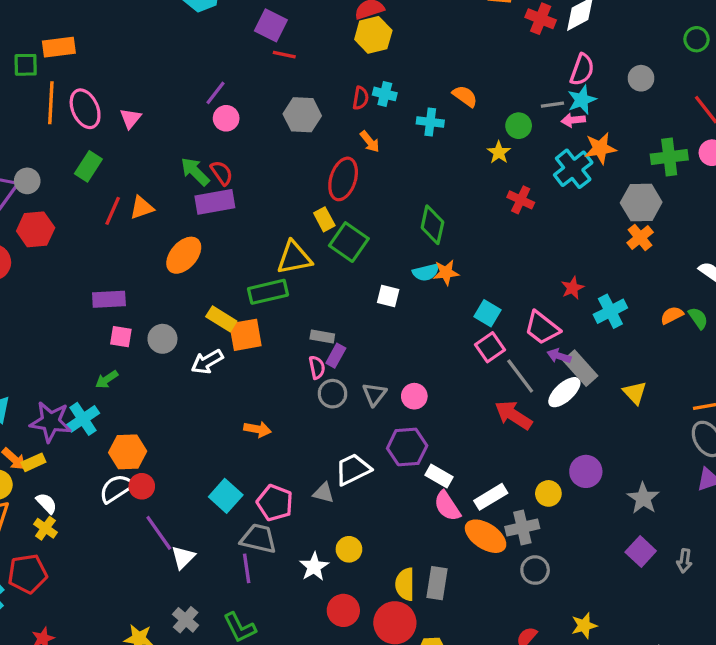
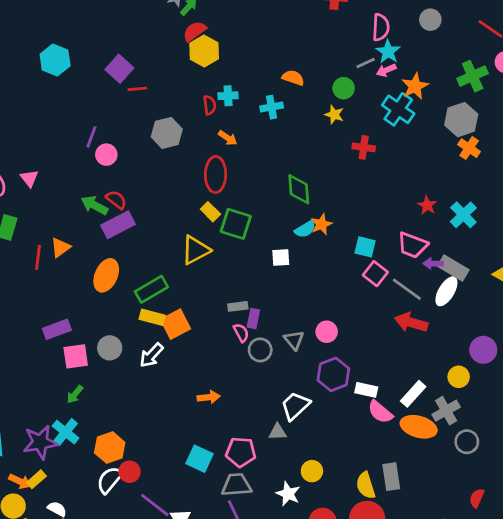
purple square: (271, 25) -> (119, 69), turned 32
green rectangle: (268, 292) -> (151, 289), moved
pink square: (121, 337) -> (76, 356), size x1.4

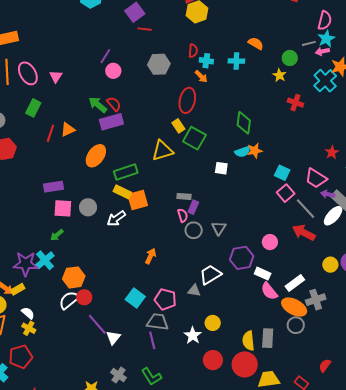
cyan cross: (228, 96) -> (206, 61), moved
pink circle: (327, 332) -> (270, 242), moved
yellow circle: (459, 377) -> (330, 265), moved
orange arrow: (209, 397) -> (151, 256), turned -70
gray circle: (467, 442) -> (296, 325), moved

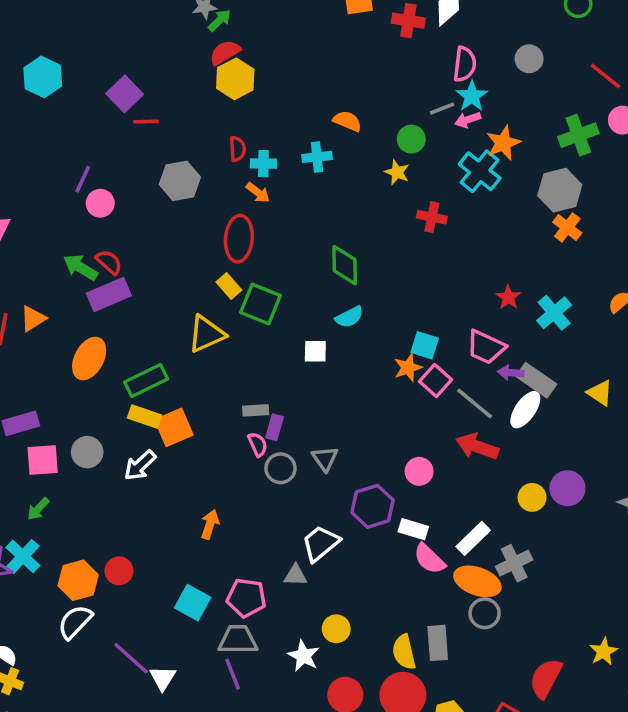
orange star: (255, 151) -> (408, 368), moved
red circle: (84, 297) -> (119, 571), moved
red semicircle: (325, 365) -> (546, 678), size x1.6

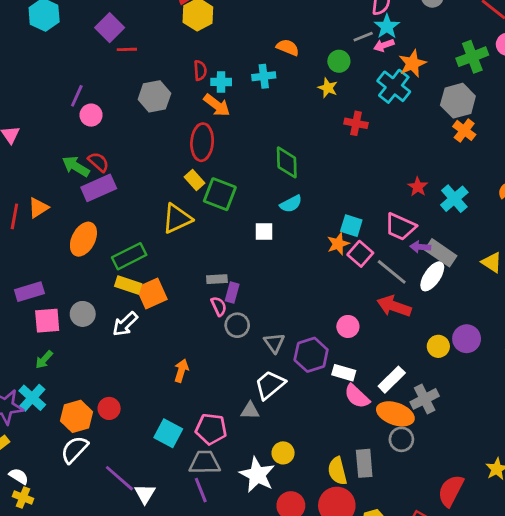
orange arrow: (258, 193) -> (217, 105), size x1.4
gray triangle: (325, 459) -> (274, 343), moved
white star: (304, 656) -> (257, 475), size x1.4

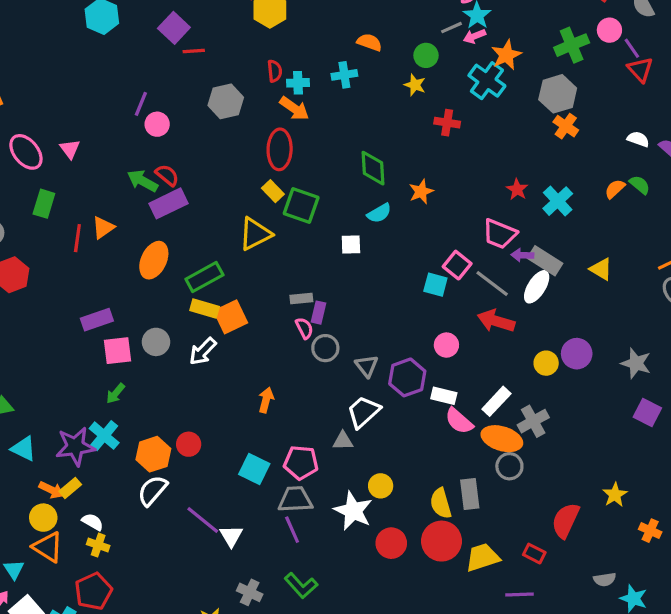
cyan square: (351, 226) -> (435, 285), moved
orange star: (338, 244) -> (421, 192), moved

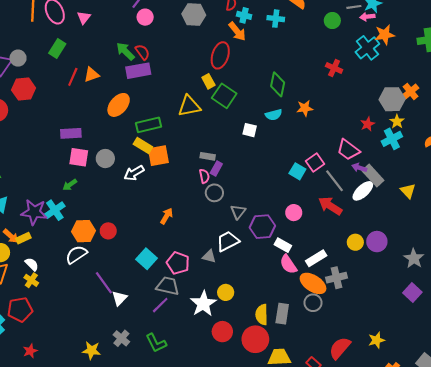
yellow star: (415, 85) -> (397, 121), moved
gray hexagon: (558, 94) -> (392, 99), moved
purple line: (292, 530) -> (160, 305), turned 54

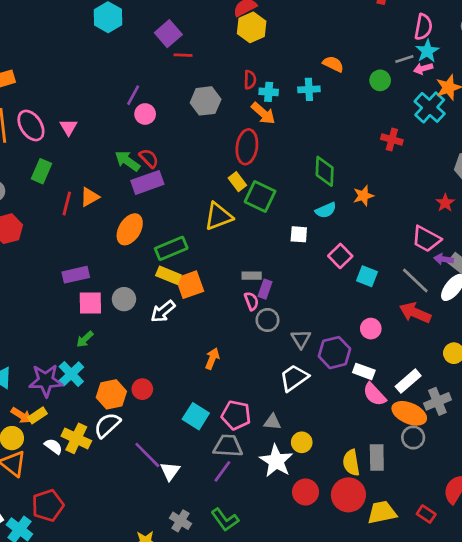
pink square: (315, 162) -> (340, 256), moved
gray triangle: (209, 256) -> (272, 422), moved
yellow cross: (31, 280) -> (76, 438), moved, size x1.5

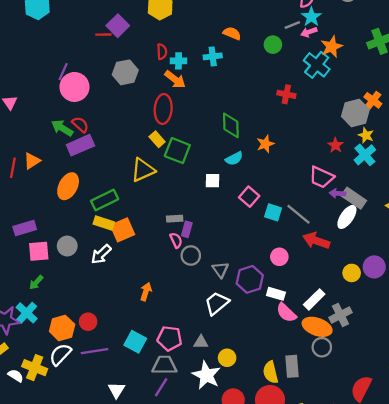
purple square: (168, 34) -> (118, 26), moved
pink circle: (145, 114) -> (74, 87), size x1.6
gray line: (415, 281) -> (298, 214), moved
purple line: (147, 455) -> (95, 351), moved, turned -50

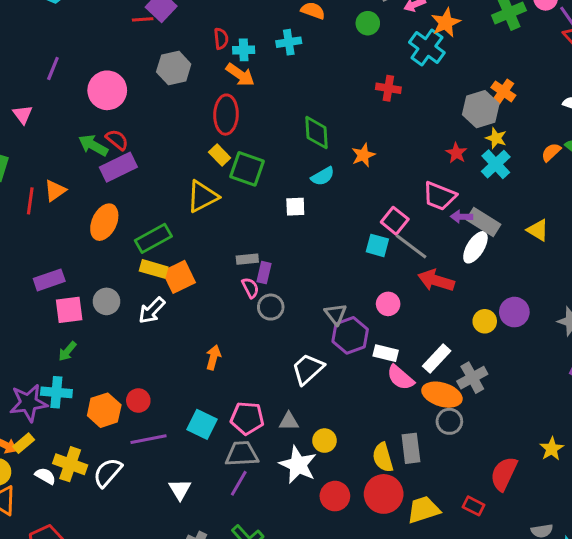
purple line: (63, 72) -> (53, 68), moved
pink square: (249, 197) -> (395, 221), moved
gray triangle: (220, 270) -> (336, 314), moved
cyan cross: (27, 313) -> (56, 392), turned -35
white semicircle: (60, 354) -> (108, 473), moved

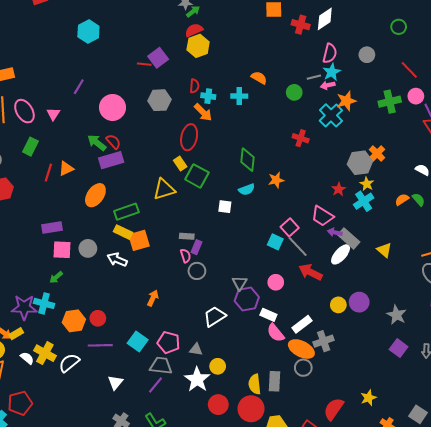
white arrow: (152, 310) -> (117, 260), turned 60

